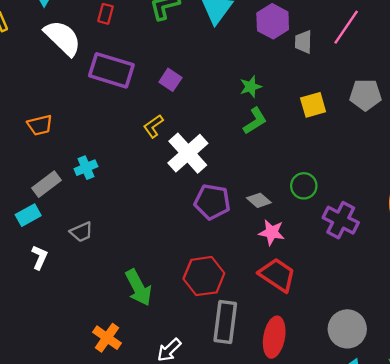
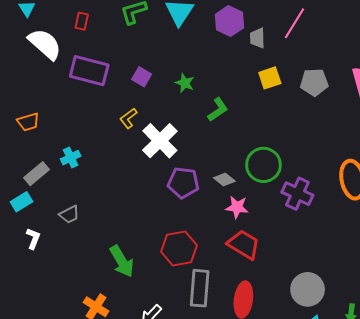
green star: (251, 87) -> (185, 83), moved, turned -30
yellow square: (313, 105) -> (270, 78), moved
green circle: (304, 186) -> (263, 165), size x1.5

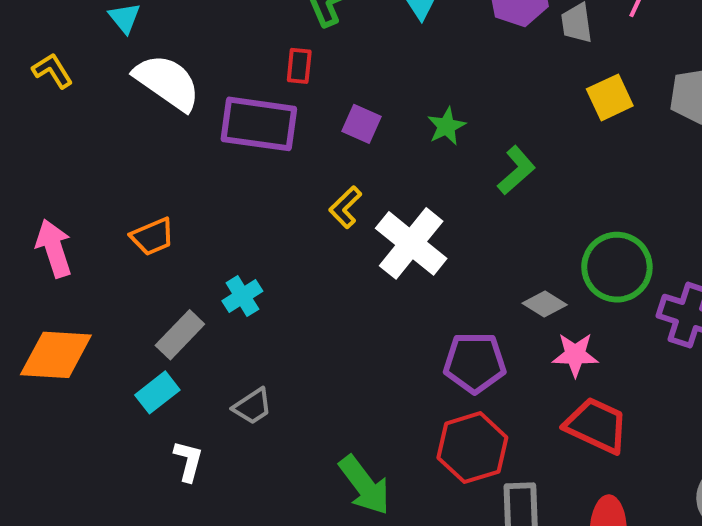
red rectangle: (82, 21) -> (299, 66), moved
green star: (185, 83) -> (446, 126), turned 30
purple pentagon: (183, 183) -> (475, 363), moved

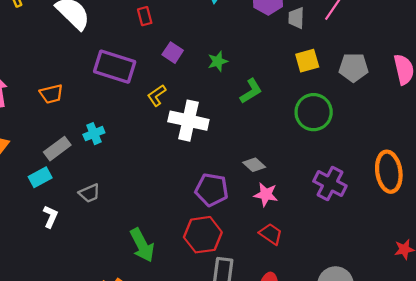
red rectangle: (299, 66) -> (145, 16), turned -30
purple rectangle: (259, 124) -> (115, 67), moved
white cross: (411, 243) -> (188, 121), turned -36
green circle: (617, 267) -> (314, 112), moved
red trapezoid: (596, 425) -> (271, 234), size x0.7

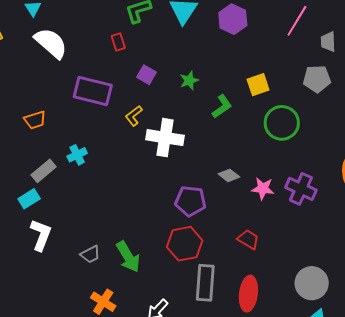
gray trapezoid: (296, 18) -> (328, 42), moved
yellow square: (307, 61) -> (258, 85), moved
gray trapezoid: (89, 193) -> (90, 254), moved
pink star: (266, 194) -> (263, 188), moved
white L-shape: (50, 217) -> (41, 235), size x1.5

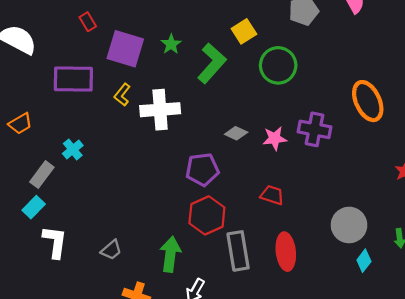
purple square: (147, 75) -> (125, 49), size x1.8
green L-shape: (222, 107) -> (212, 63), size x1.5
green arrow: (128, 257) -> (170, 254), moved, turned -128

